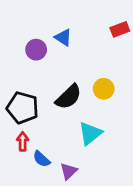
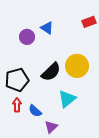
yellow circle: (104, 89) -> (77, 66), size x1.5
black pentagon: (23, 108) -> (17, 80), turned -30
blue semicircle: (42, 159) -> (35, 111), moved

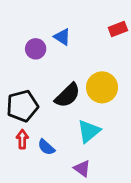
purple triangle: (51, 127) -> (82, 168), moved, turned -40

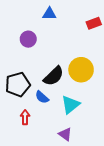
blue triangle: (62, 37) -> (49, 14), moved, turned -32
red arrow: (22, 139) -> (25, 117), moved
blue semicircle: (46, 147) -> (42, 97), moved

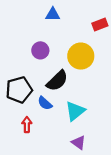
purple circle: (28, 39) -> (40, 50), moved
yellow circle: (81, 70) -> (81, 56), moved
purple triangle: (65, 134) -> (79, 143), moved

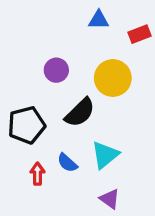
blue triangle: (53, 14) -> (99, 20), moved
blue semicircle: (45, 103) -> (67, 163), moved

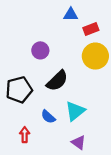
red rectangle: (139, 34) -> (91, 29), moved
yellow circle: (113, 78) -> (95, 56), moved
red arrow: (37, 174) -> (25, 135), moved

